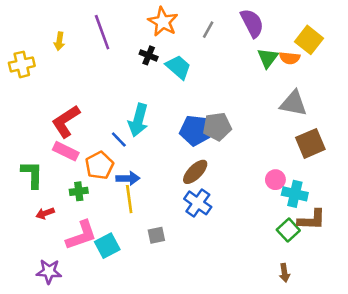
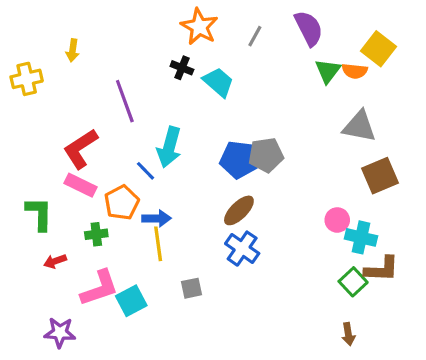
purple line: (102, 32) -> (125, 101), moved

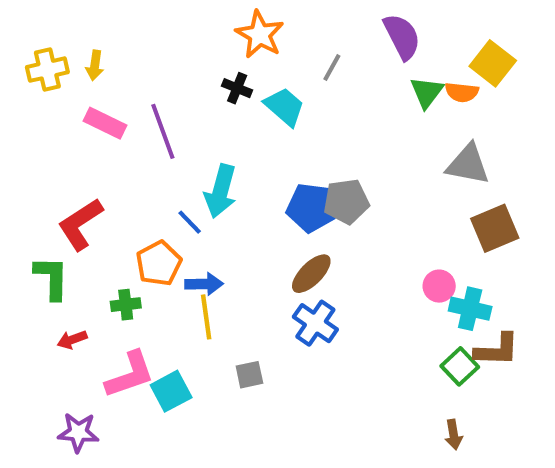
gray line: (255, 36) -> (332, 67), moved
yellow cross: (27, 79) -> (47, 70), moved
red L-shape: (80, 149) -> (80, 224), moved
pink rectangle: (80, 185) -> (105, 123), moved

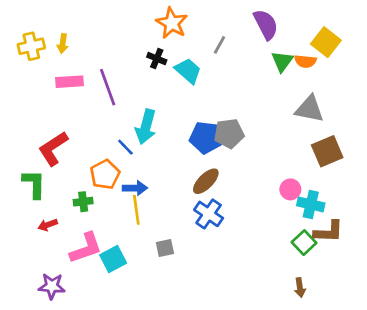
pink rectangle: (105, 123) -> (69, 82), turned -30

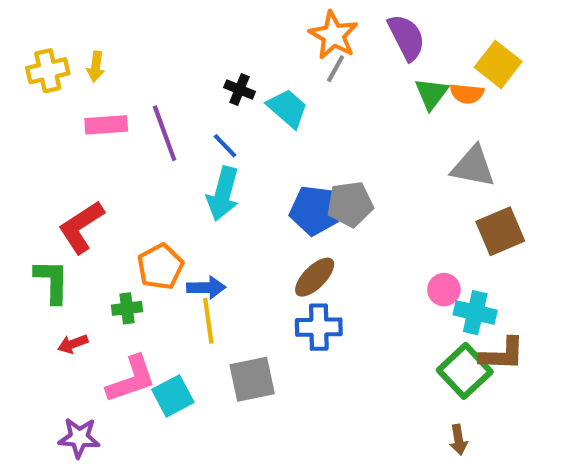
orange star: (172, 23) -> (333, 35), moved
blue line: (125, 147) -> (225, 146), moved
blue cross: (209, 214) -> (319, 327), turned -36
green square: (304, 243) -> (465, 371), size x1.4
gray square: (165, 248) -> (252, 379), size x1.6

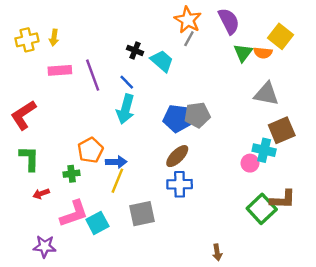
red L-shape: (81, 227) -> (23, 115), moved
cyan cross: (475, 313) -> (264, 150), moved
yellow line: (208, 321) -> (117, 181), turned 30
brown arrow: (459, 440) -> (217, 252), moved

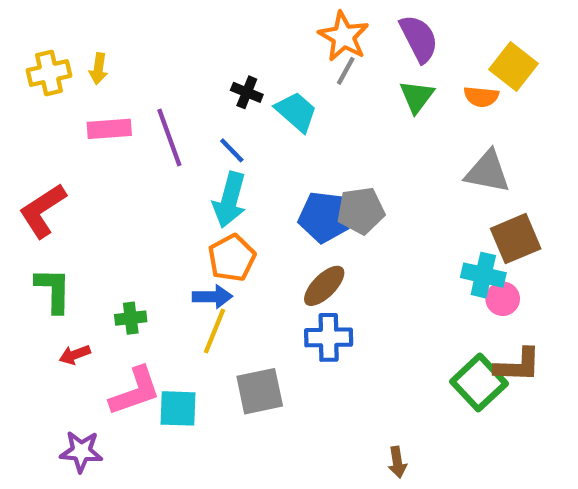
green triangle: (243, 53) -> (417, 97), moved
orange pentagon: (90, 150) -> (232, 258), moved
pink circle: (250, 163) -> (503, 299), moved
cyan square: (97, 223) -> (178, 408), turned 30

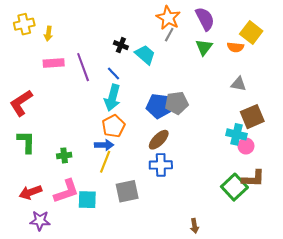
yellow cross: (49, 73) -> (24, 24), moved
gray triangle: (488, 172) -> (239, 84), size x0.7
red arrow: (75, 355) -> (30, 192), moved, size x1.5

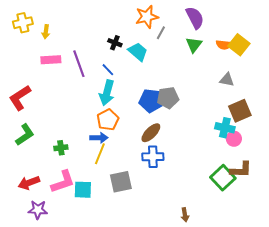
orange star: (168, 18) -> (147, 17), moved, turned 30
yellow square: (251, 33) -> (239, 45), moved
green L-shape: (26, 142) -> (25, 135), turned 55

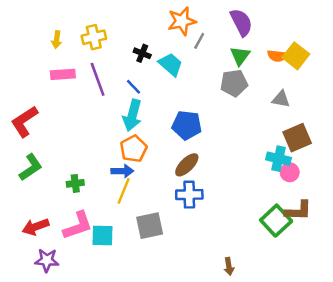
yellow cross: (23, 23) -> (94, 37), moved
gray pentagon: (168, 98) -> (234, 83), moved

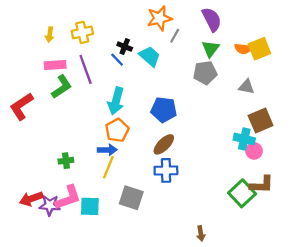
yellow square: (296, 56) -> (259, 49), turned 30
blue line: (134, 87) -> (117, 60), moved
green L-shape: (31, 167) -> (62, 87), moved
gray square: (150, 226) -> (131, 198), turned 30
purple star: (47, 260) -> (50, 205), moved

